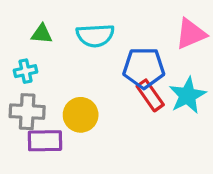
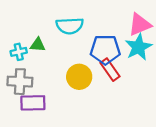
green triangle: (42, 34) -> (38, 45), moved
cyan star: (187, 95) -> (138, 47), moved
yellow circle: (81, 115) -> (79, 77), moved

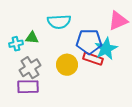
cyan star: (138, 47) -> (106, 49), moved
red rectangle: (110, 70) -> (93, 59), turned -36
gray cross: (20, 82) -> (30, 68), moved, turned -35

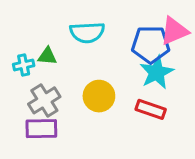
blue pentagon: (89, 42) -> (151, 44), moved
red rectangle: (93, 59) -> (151, 109), moved

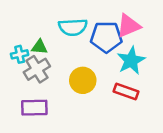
pink triangle: (174, 31) -> (129, 26), moved
blue pentagon: (151, 44) -> (106, 37), moved
gray cross: (44, 100) -> (37, 69), moved

